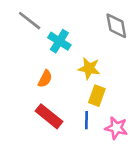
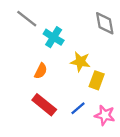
yellow rectangle: (97, 96) -> (97, 80), moved
blue line: (87, 120) -> (78, 108), turned 49

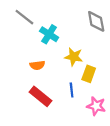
orange semicircle: (41, 71) -> (37, 65), turned 56
blue line: (78, 108) -> (72, 90), moved, turned -56

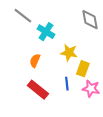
orange semicircle: (37, 65) -> (35, 61), turned 120
pink star: (96, 106) -> (91, 89), moved

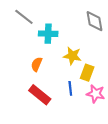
cyan cross: (46, 32) -> (48, 34), turned -30

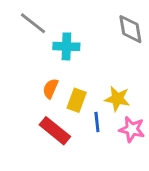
yellow star: (72, 56) -> (117, 99), moved
yellow rectangle: (87, 73) -> (77, 100), moved

